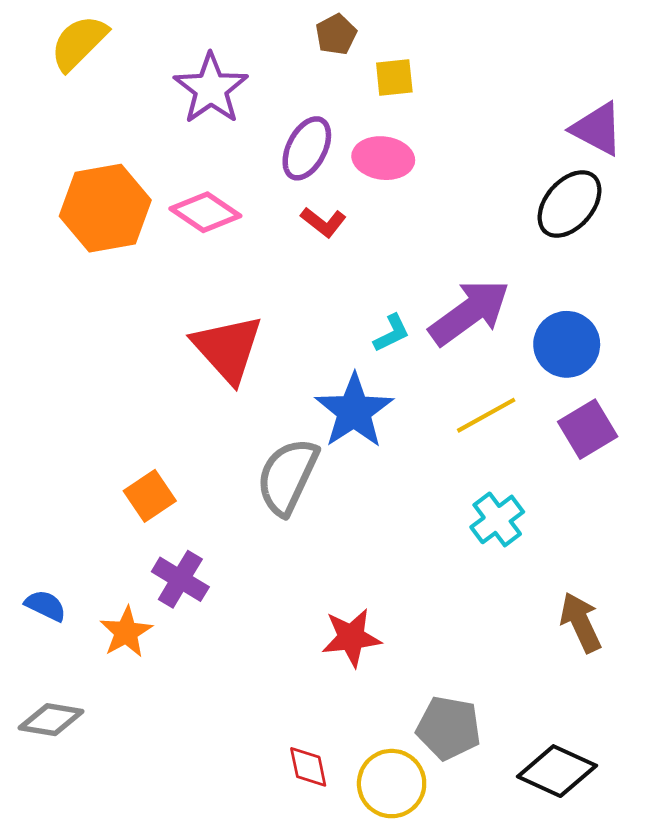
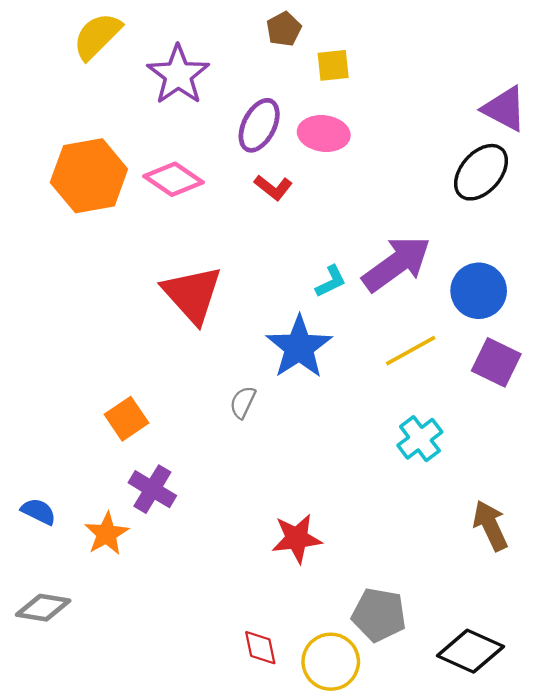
yellow semicircle: (79, 43) -> (97, 36), moved
purple square: (588, 429) -> (496, 362), turned -33
gray semicircle: (287, 476) -> (243, 402), size x0.5

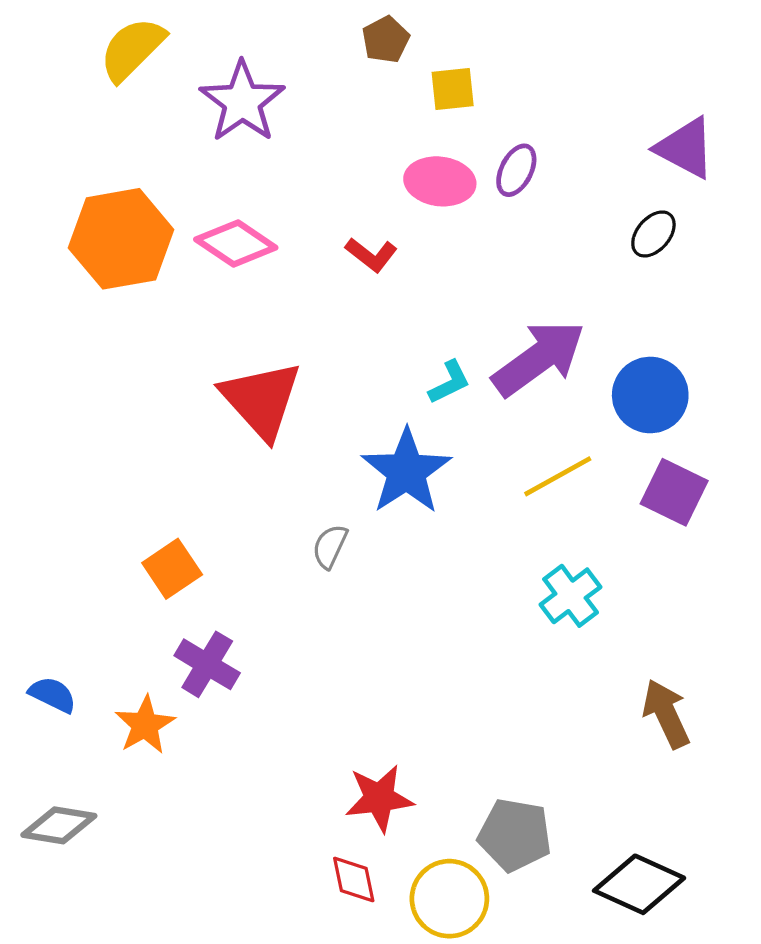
purple ellipse: (259, 125) -> (516, 170), moved, size x0.7
black ellipse: (481, 172) -> (653, 234), size x0.6
red star: (297, 538) -> (379, 798), moved

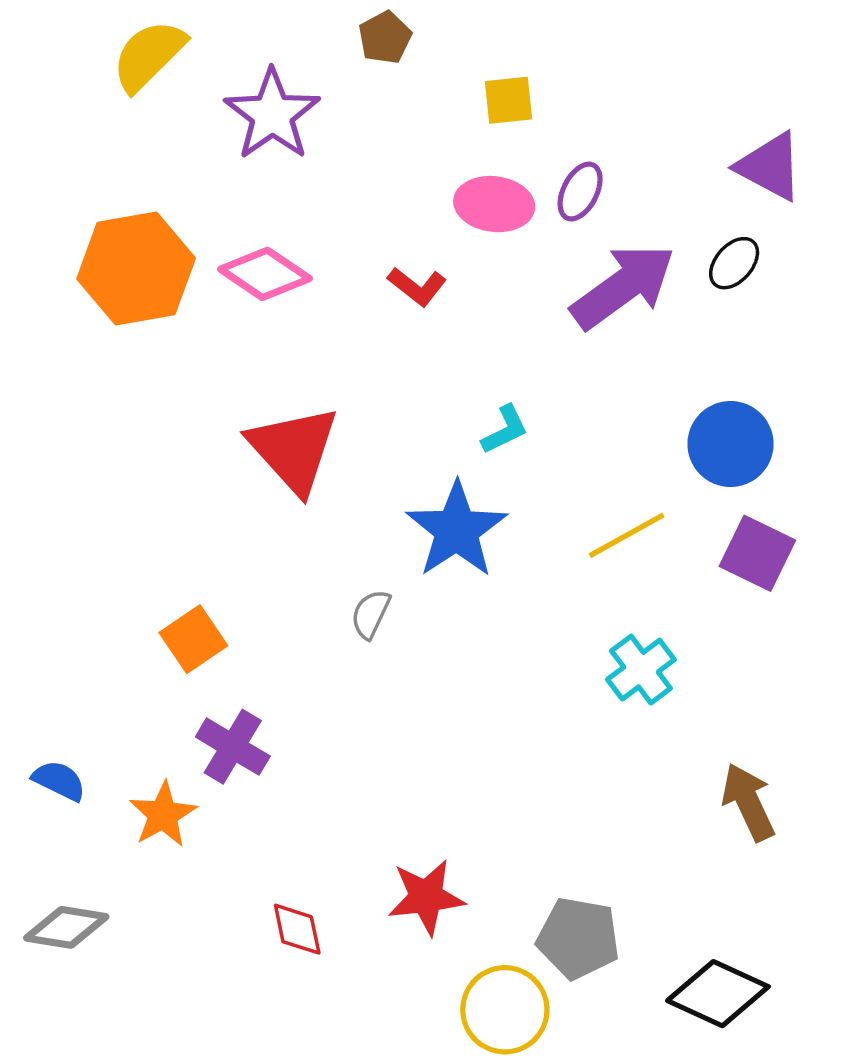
brown pentagon: (386, 40) -> (385, 38), moved
purple arrow: (539, 358) -> (623, 286), moved
red diamond: (354, 880) -> (297, 929), moved

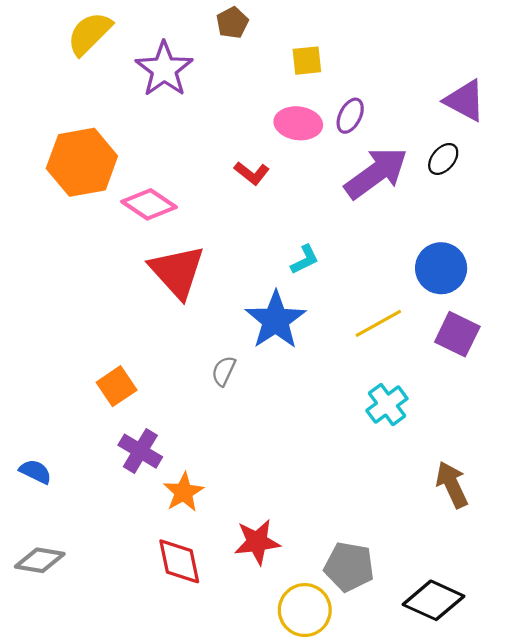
pink diamond: (265, 274) -> (149, 204), moved
orange star: (163, 815) -> (184, 492), moved
red diamond: (297, 929) -> (179, 561), size x1.4

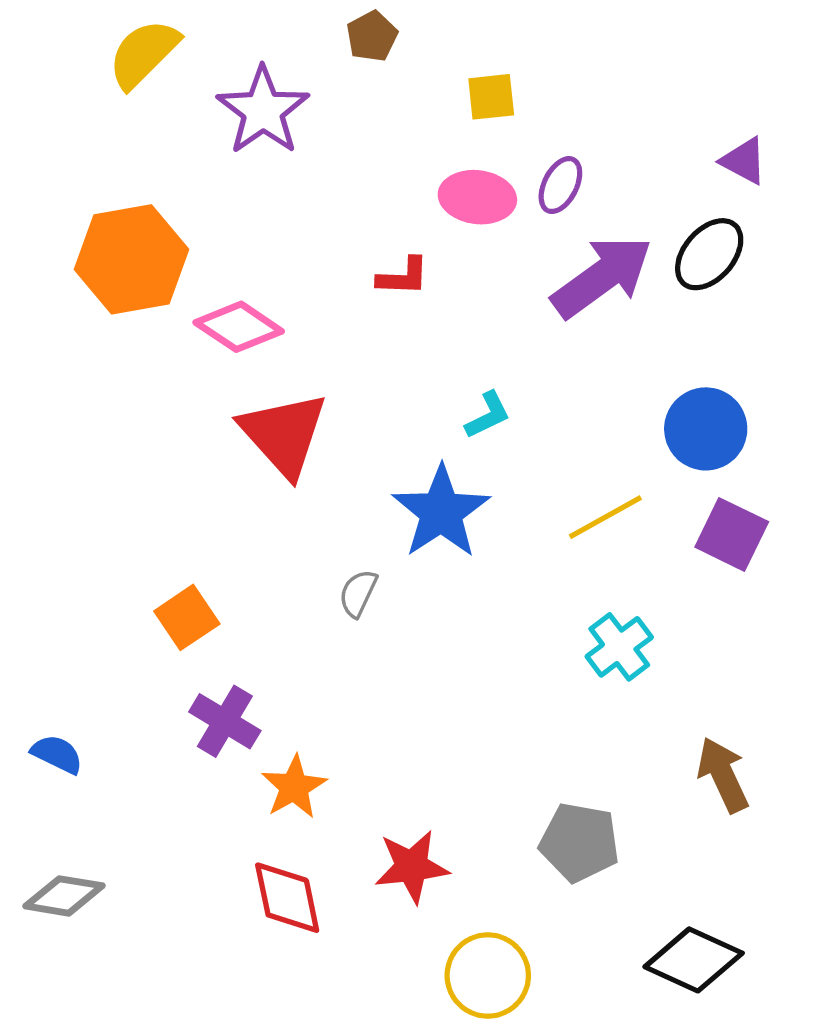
purple triangle: (465, 101) -> (744, 161), size x0.7
black ellipse: (443, 159) -> (709, 254), size x1.4
red L-shape: (252, 173) -> (403, 277), turned -36
gray pentagon: (349, 567) -> (579, 842), moved

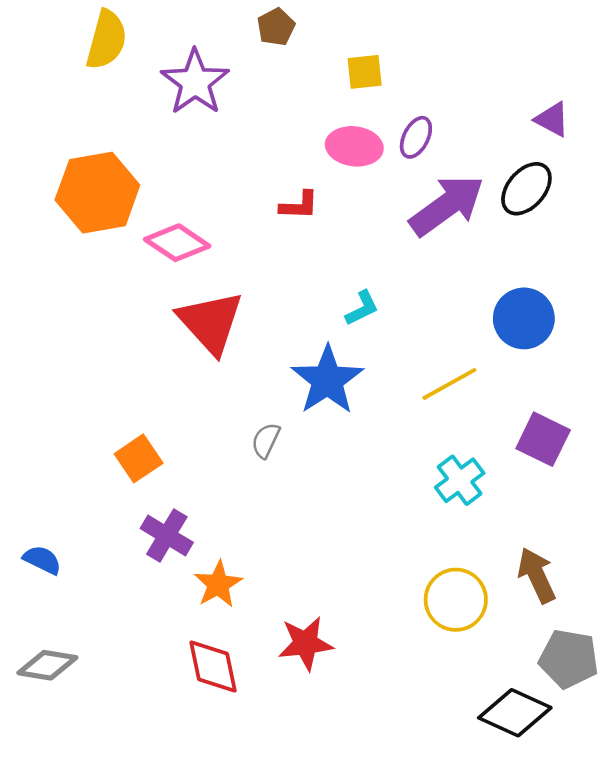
yellow semicircle: (144, 54) -> (106, 40), turned 150
purple square: (732, 534) -> (543, 439), moved
gray pentagon: (579, 842) -> (569, 659), moved
yellow circle: (488, 976) -> (456, 600), moved

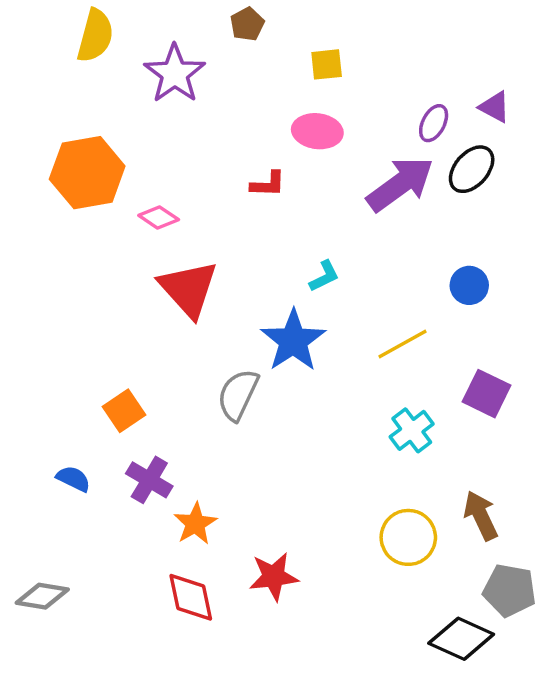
purple ellipse: (416, 137) -> (434, 123), moved
pink diamond: (177, 243) -> (159, 217), size x0.7
blue circle: (524, 318) -> (469, 285), size x0.7
gray semicircle: (266, 440) -> (238, 395), size x1.6
blue semicircle: (42, 560) -> (73, 479), moved

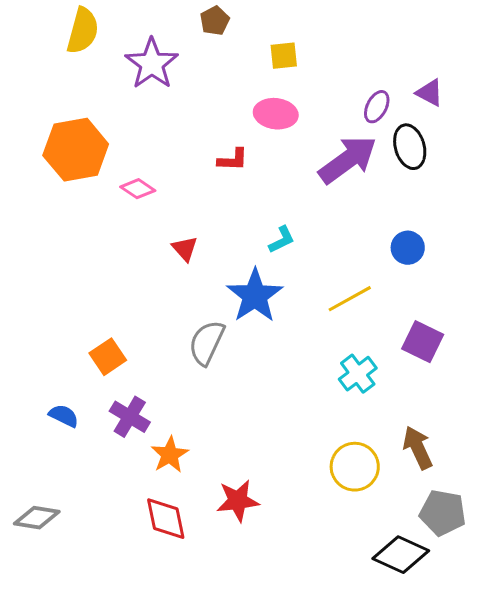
black ellipse: (472, 169) -> (410, 147), turned -57
red triangle: (188, 289) -> (185, 249), moved, size x0.5

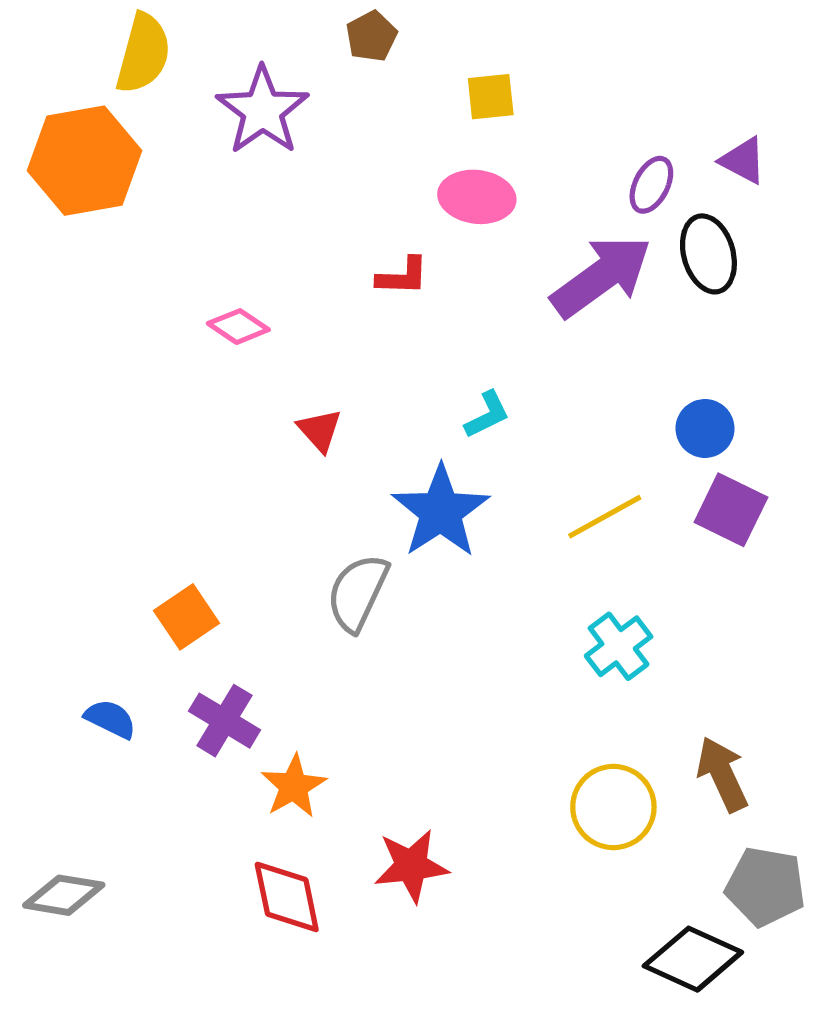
orange hexagon: (76, 150) -> (85, 161), moved
purple square: (423, 342) -> (731, 510), moved

